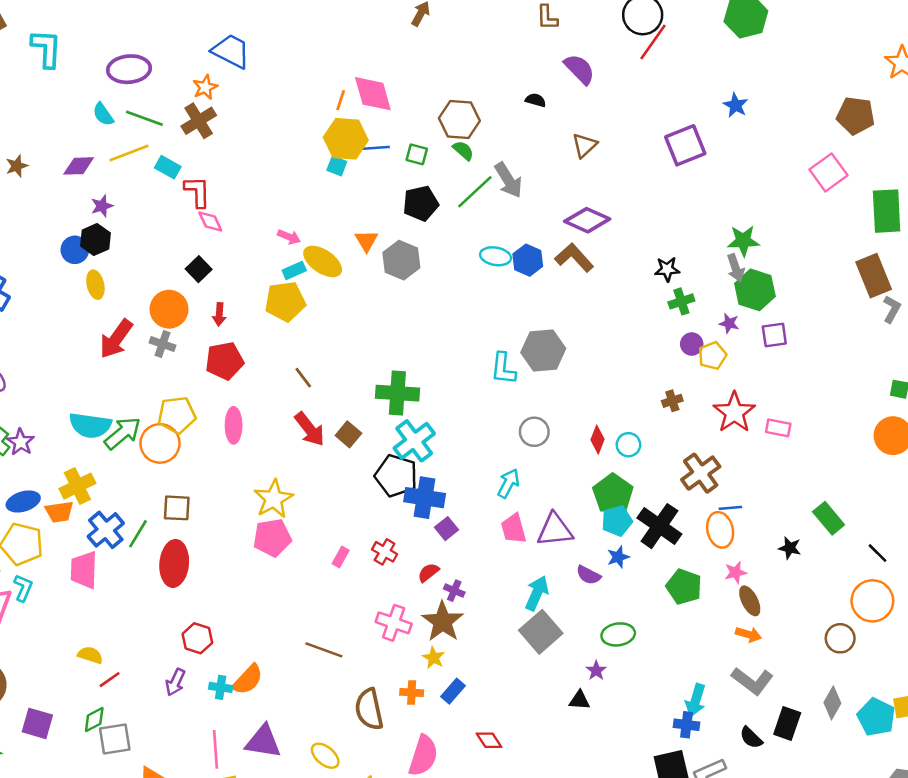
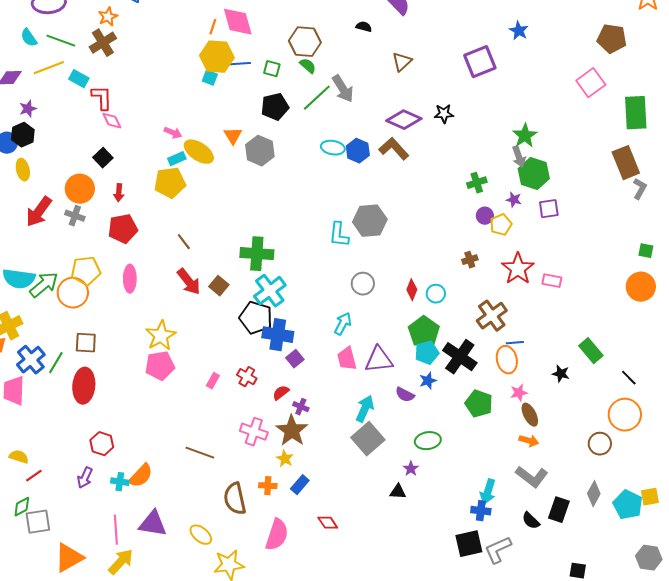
green star: (743, 241) -> (525, 136), turned -30
black star: (667, 269) -> (444, 114), moved

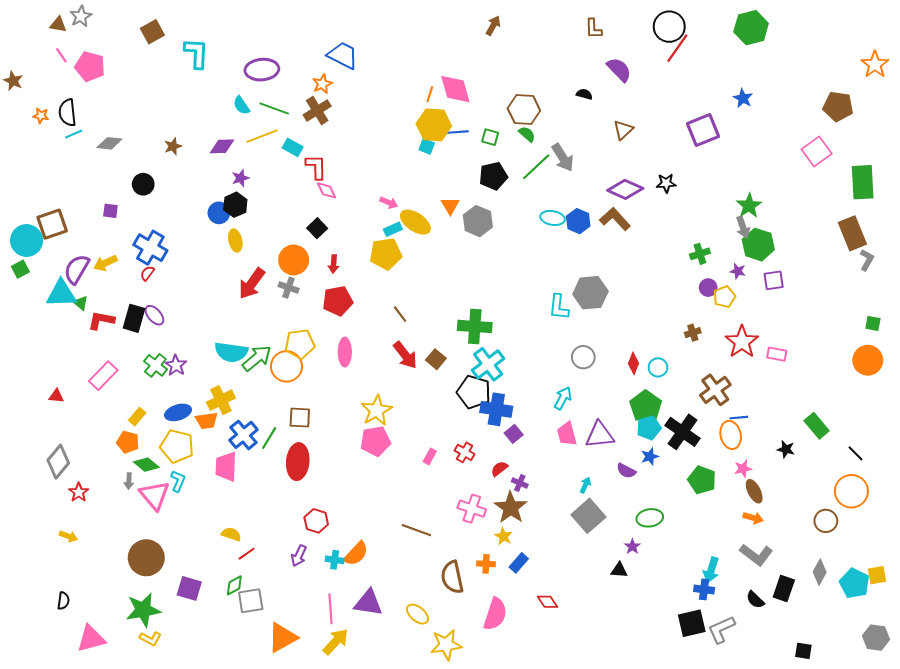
cyan arrow: (365, 409) -> (585, 485), size x0.6

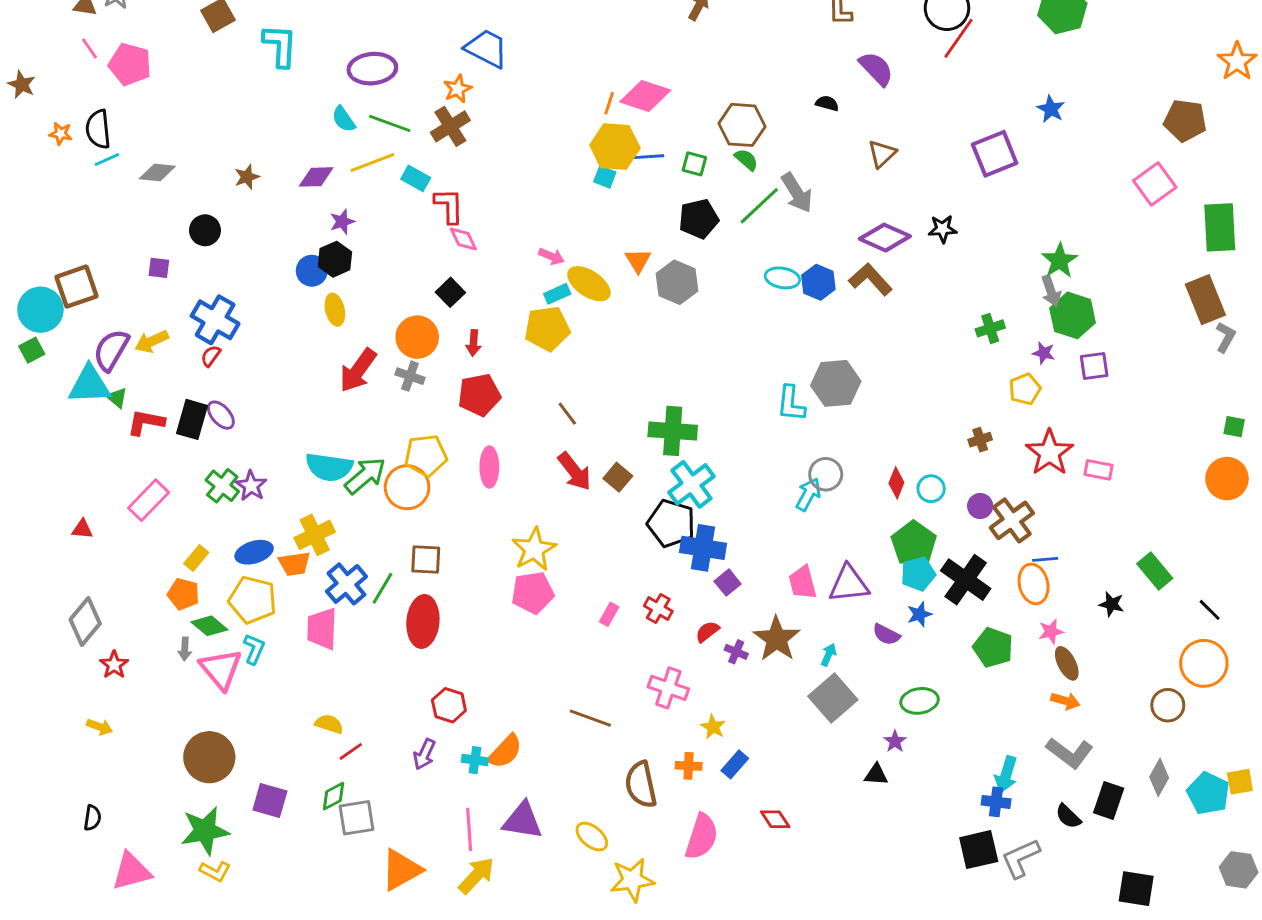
pink diamond: (455, 89) -> (645, 96), turned -56
purple circle: (708, 288) -> (980, 506), moved
cyan arrow: (563, 398) -> (808, 494), moved
brown star: (511, 508) -> (777, 639), moved
black square: (803, 651) -> (1136, 889), size x1.5

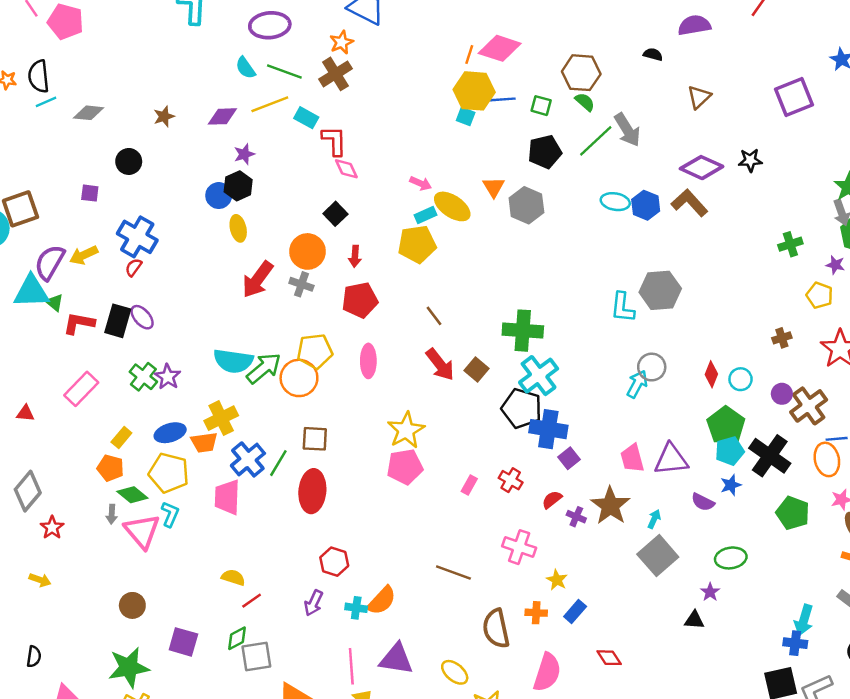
purple semicircle: (876, 69) -> (694, 25), turned -56
yellow pentagon: (1025, 389) -> (820, 295), turned -30
brown circle: (209, 757) -> (132, 605), size x0.6

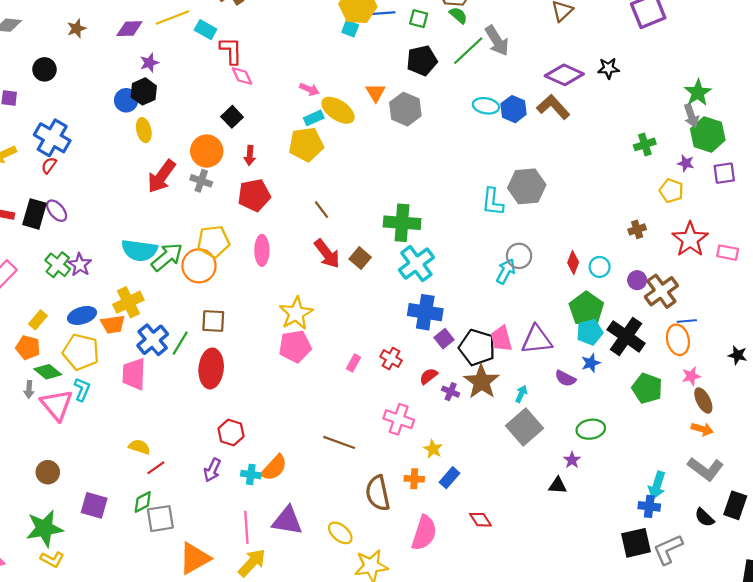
black pentagon: (522, 408) -> (477, 347), moved

